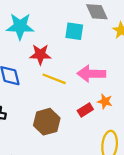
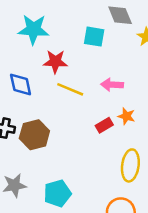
pink arrow: (91, 74) -> (112, 85), size x0.7
brown hexagon: (47, 122) -> (34, 135), moved

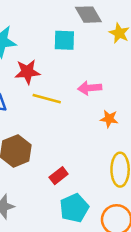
red rectangle: (104, 125) -> (59, 176), moved
cyan pentagon: (57, 193) -> (74, 208), moved

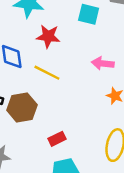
yellow line: (47, 99) -> (47, 73), moved

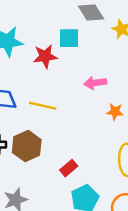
red star: (48, 36) -> (45, 56), moved

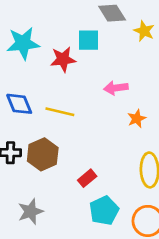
orange star: (115, 112) -> (137, 119), turned -30

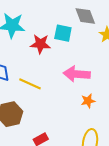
pink arrow: (116, 88) -> (77, 74), size x1.4

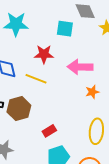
red star: (40, 44) -> (44, 54), moved

